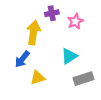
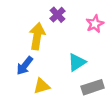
purple cross: (52, 13) -> (57, 15), turned -32
pink star: (75, 21) -> (95, 24), moved

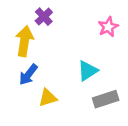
purple cross: (57, 15) -> (44, 17), moved
yellow arrow: (37, 36) -> (24, 41), moved

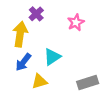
pink star: (108, 27) -> (76, 22), moved
cyan triangle: (88, 71) -> (52, 57), moved

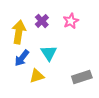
purple cross: (36, 14) -> (42, 21), moved
cyan triangle: (52, 57) -> (49, 53), turned -30

